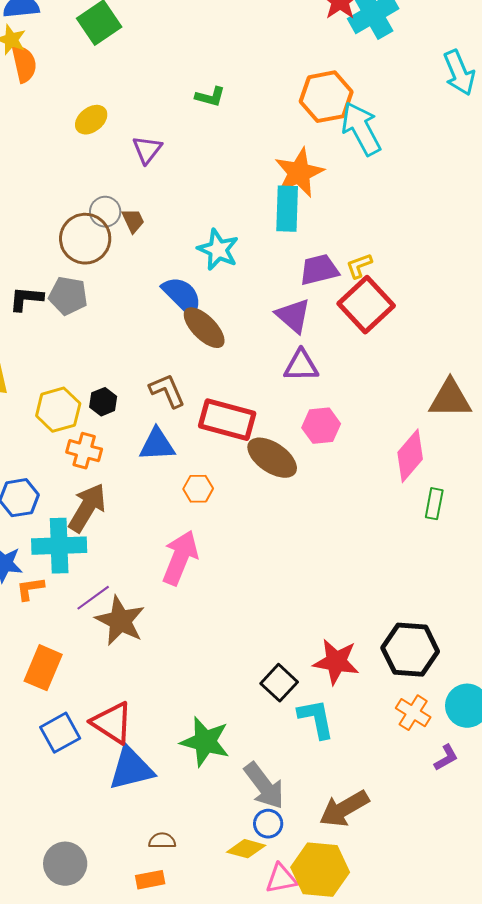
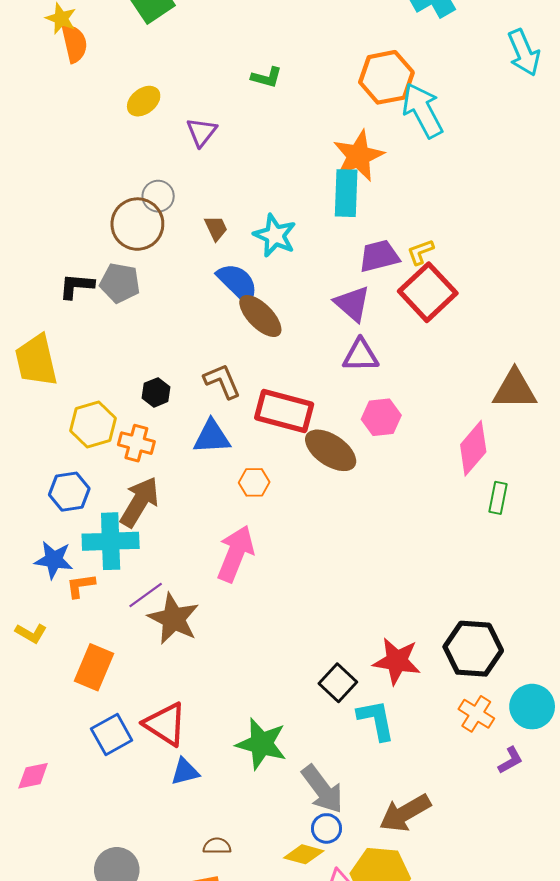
brown trapezoid: (133, 221) -> (216, 228), moved
yellow hexagon: (58, 410) -> (93, 424), moved
blue triangle: (131, 769) -> (185, 772), size x0.6

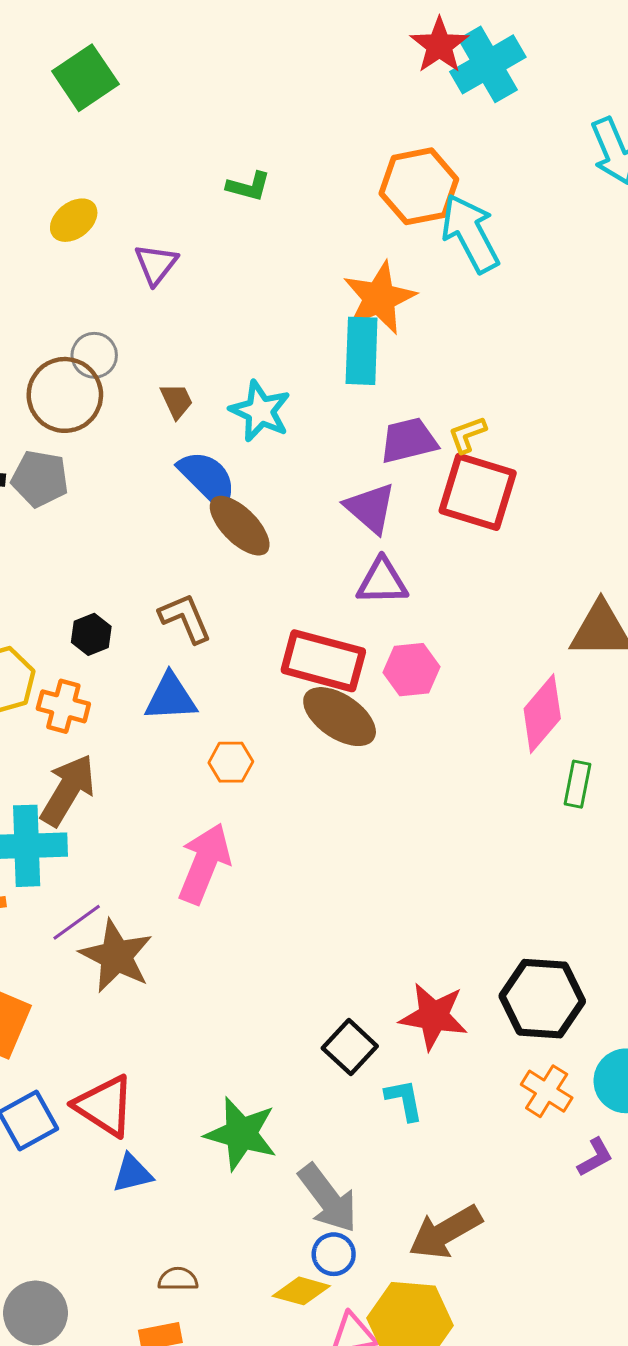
red square: (428, 292) -> (478, 492), turned -30
red rectangle: (284, 411) -> (323, 661), moved
cyan L-shape: (376, 720) -> (404, 1100), size x0.7

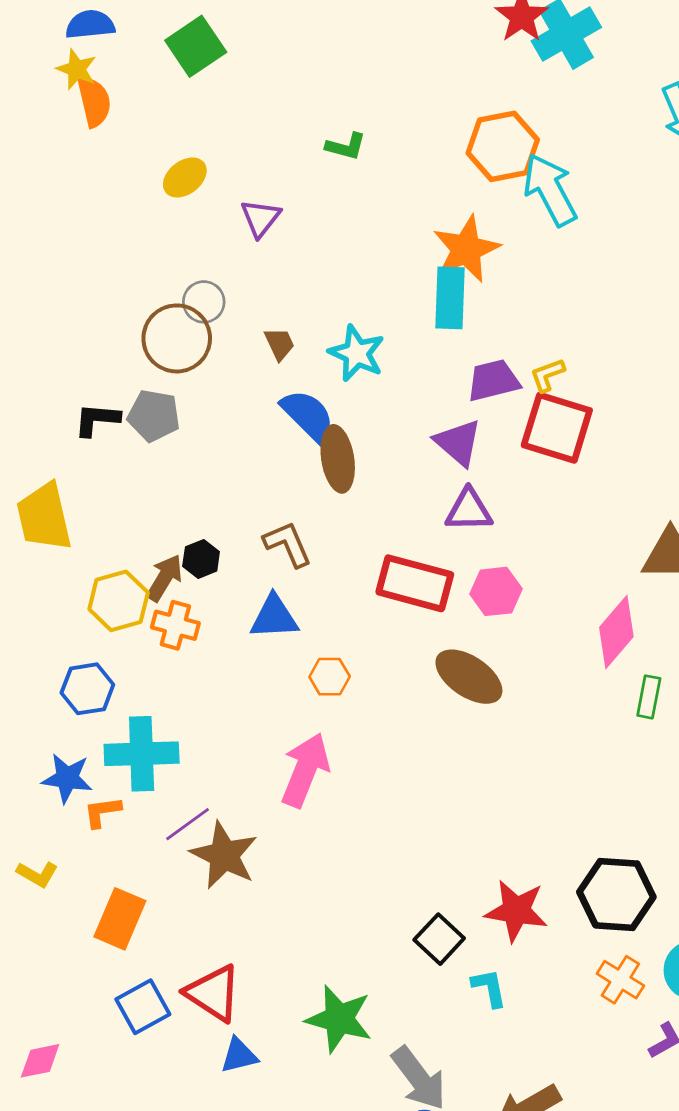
brown ellipse: (240, 526) -> (338, 459), turned 36
brown ellipse: (340, 717) -> (469, 677), moved
brown arrow: (68, 790) -> (165, 578), moved, size x0.7

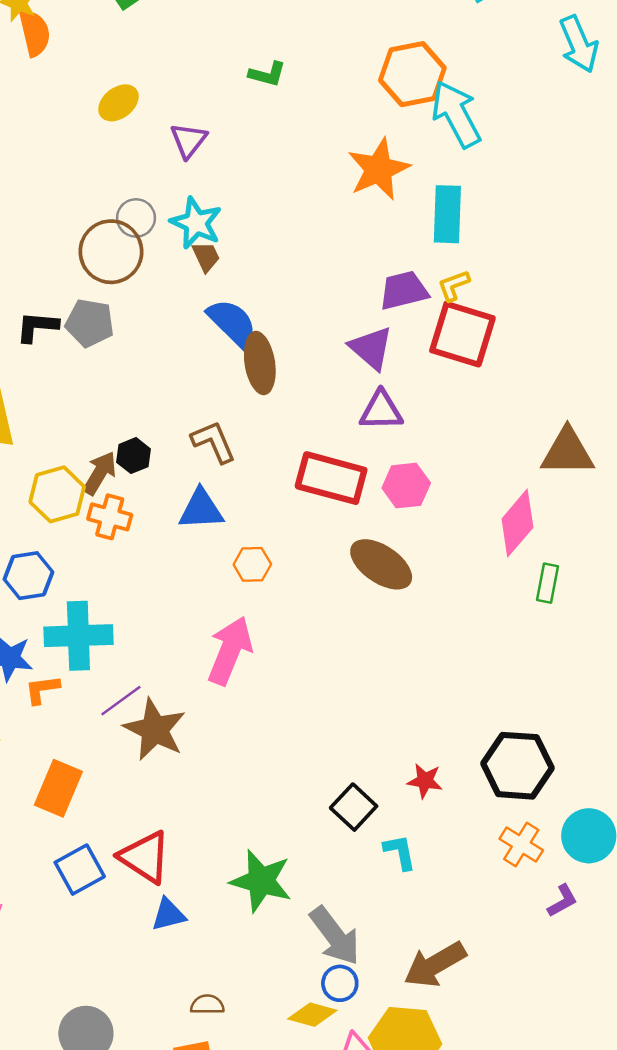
cyan rectangle: (450, 298) -> (447, 214), moved
cyan star: (357, 353) -> (196, 223), moved
red star: (516, 911) -> (425, 781), size x0.6

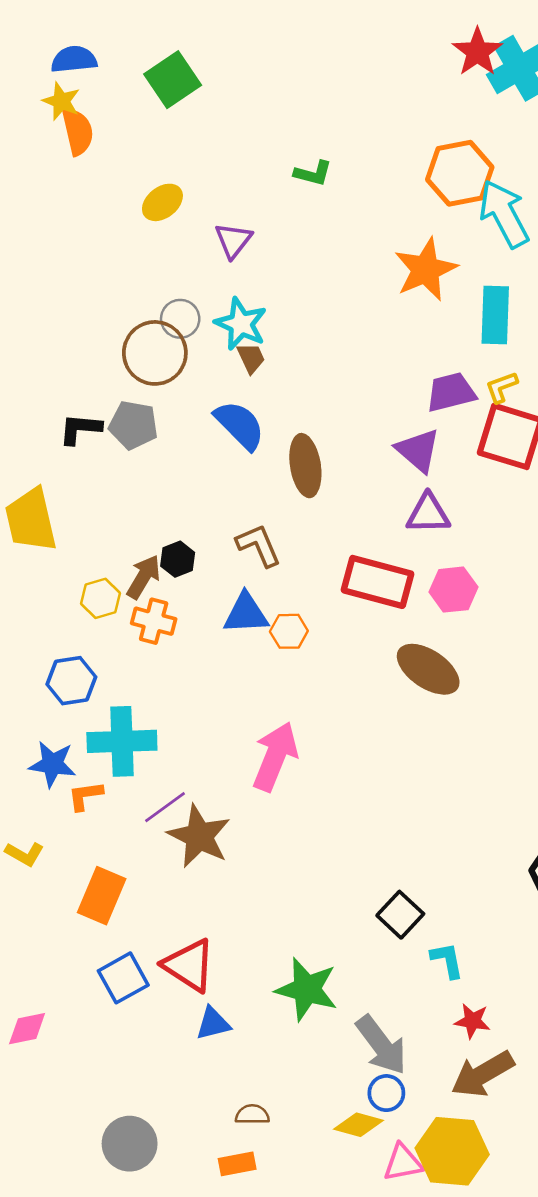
blue semicircle: (232, 323) -> (240, 425), moved
yellow hexagon: (57, 494) -> (100, 598), size x0.7
orange hexagon: (252, 564) -> (289, 631), moved
red star: (425, 781) -> (472, 1021), moved

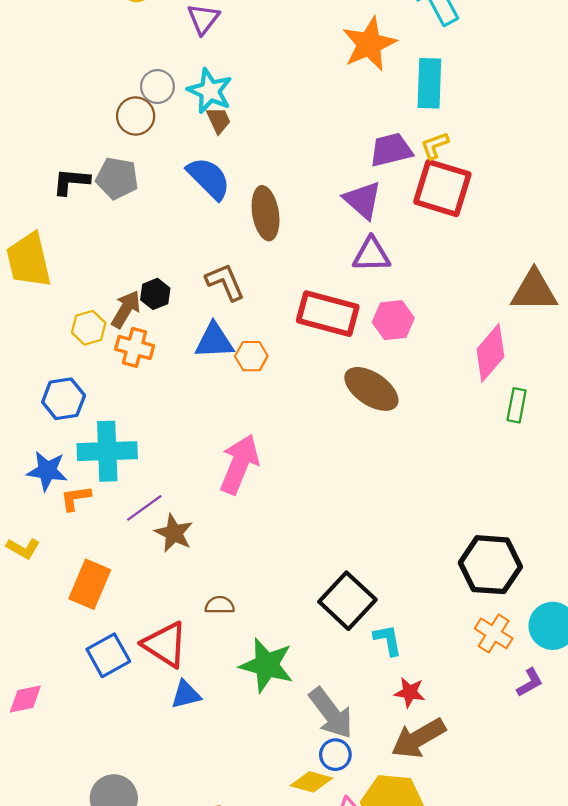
brown circle: (155, 353) -> (136, 116), size x0.7
brown star: (199, 836) -> (174, 533), size x0.7
black square: (400, 915) -> (347, 601), size x1.4
brown semicircle: (252, 1115) -> (220, 605), moved

